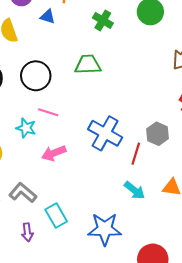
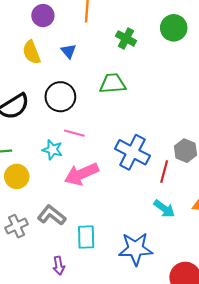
blue triangle: (48, 17) -> (69, 51), moved, turned 35
pink arrow: (54, 153) -> (81, 174), size x1.4
cyan rectangle: (56, 216) -> (86, 237), turned 30
purple arrow: (27, 232) -> (59, 266), moved

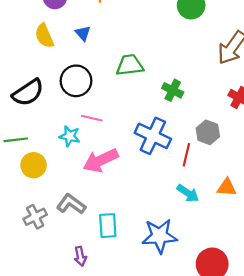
green cross: (126, 38) -> (173, 90), moved

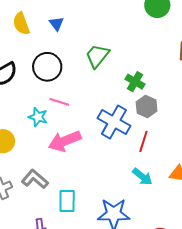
green trapezoid: (130, 65) -> (97, 56), turned -48
gray hexagon: (208, 132) -> (147, 107), moved

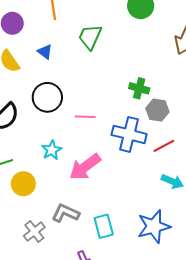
green trapezoid: (97, 56) -> (90, 37), moved
pink line: (59, 102) -> (85, 117), moved
cyan star: (38, 117) -> (52, 150), turned -30
red line: (143, 141) -> (164, 146), turned 60

